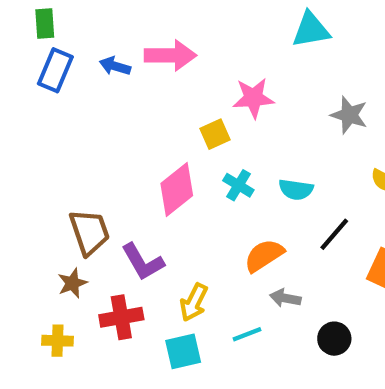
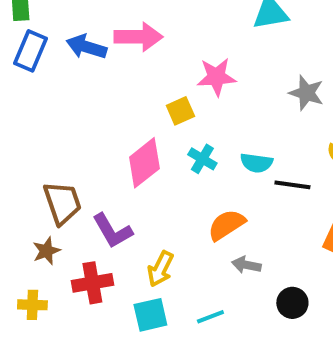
blue arrow: (115, 66) -> (86, 47), size x1.4
black line: (334, 234) -> (292, 185), moved, turned 57
cyan line: (247, 334) -> (210, 317), moved

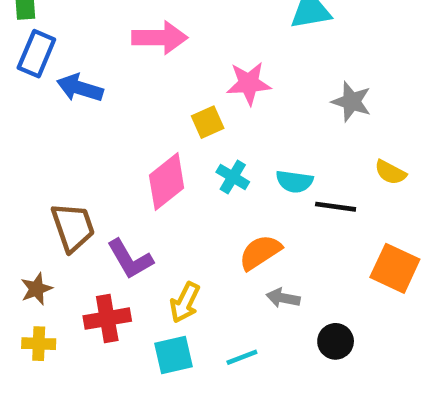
blue arrow: (86, 47) -> (80, 88), moved
brown star: (46, 251) -> (36, 289), moved

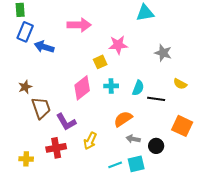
cyan cross: (233, 177) -> (111, 86), turned -32
cyan semicircle: (294, 182) -> (138, 88), turned -77
brown star: (36, 289) -> (25, 87), moved
black circle: (336, 341) -> (156, 146), moved
cyan square: (173, 355) -> (136, 164), moved

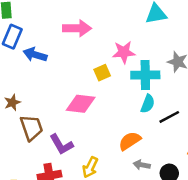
cyan cross: (111, 86) -> (145, 75), moved, size x1.6
pink diamond: (82, 88) -> (81, 104), turned 45
black line: (156, 99) -> (169, 117), turned -36

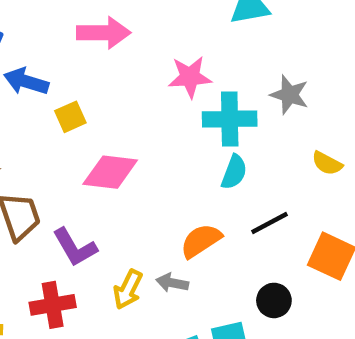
yellow square: (102, 73) -> (70, 117), moved
black line: (169, 117) -> (270, 223), moved
gray arrow: (142, 165) -> (172, 283), moved

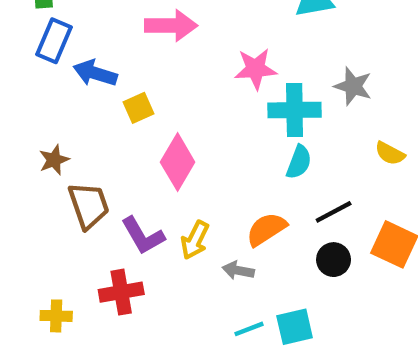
pink diamond: (110, 172) -> (178, 162), turned -66
yellow arrow: (128, 289) -> (195, 240), moved
black circle: (274, 300) -> (334, 260), moved

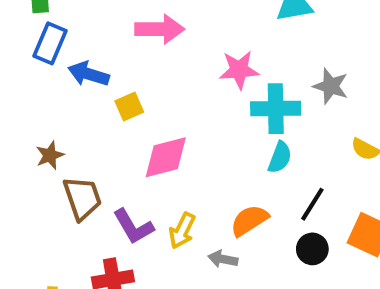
pink diamond: (178, 162) -> (166, 157), turned 45
black line: (334, 212) -> (312, 204), turned -30

